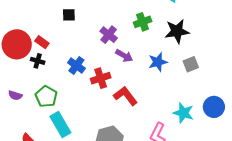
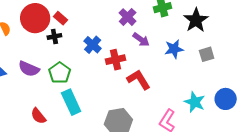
black star: (177, 31) -> (196, 20), turned -30
black cross: (38, 61) -> (54, 36), turned -32
purple semicircle: (15, 95) -> (29, 69), size x1.5

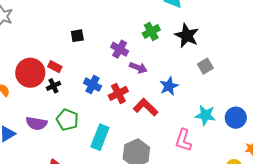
blue star: (174, 49) -> (169, 86), moved
blue circle: (226, 99) -> (236, 118), moved
cyan rectangle: (71, 102) -> (100, 137), moved, turned 60

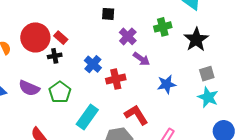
black square: (77, 36) -> (108, 14), moved
red L-shape: (146, 107) -> (136, 115), moved
cyan star: (205, 115) -> (208, 97), moved

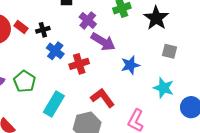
black cross: (55, 56) -> (43, 30), moved
purple arrow: (141, 59) -> (103, 42), size x1.4
gray square: (207, 74) -> (170, 51), turned 35
cyan star: (208, 97) -> (164, 88), moved

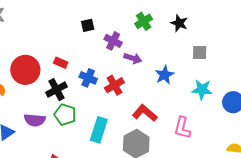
black star: (156, 18) -> (179, 23), size x0.7
red rectangle: (21, 27) -> (61, 63), moved
black cross: (43, 30) -> (57, 90), moved, size x1.5
purple arrow: (103, 42) -> (133, 58), size x0.7

